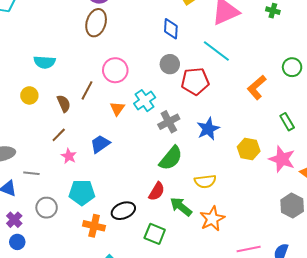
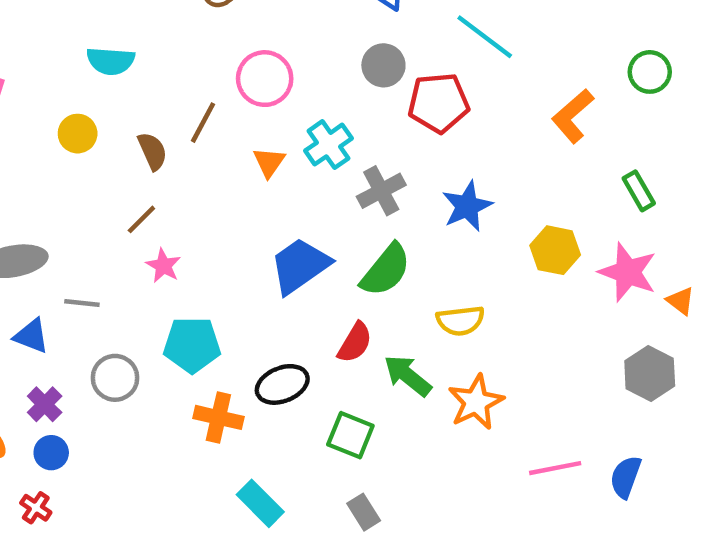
blue trapezoid: (100, 144) -> (300, 266), moved, size x1.4

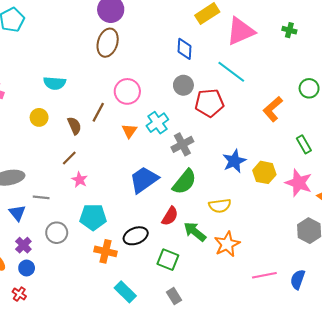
blue star: (467, 206) -> (234, 161), moved
blue triangle: (31, 336) -> (17, 213), turned 30

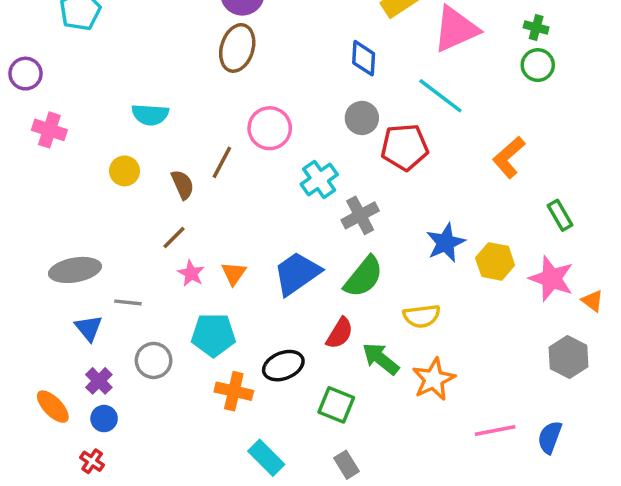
green circle: (309, 88) -> (538, 65), moved
orange triangle: (129, 131) -> (234, 273), moved

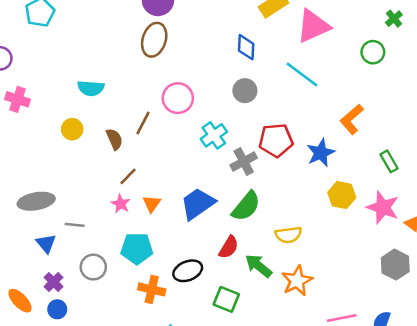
green cross: (536, 27) -> (394, 19), moved, turned 35
red pentagon: (405, 147) -> (276, 140), moved
brown line: (174, 238) -> (128, 176), moved
blue star: (446, 243) -> (321, 153), moved

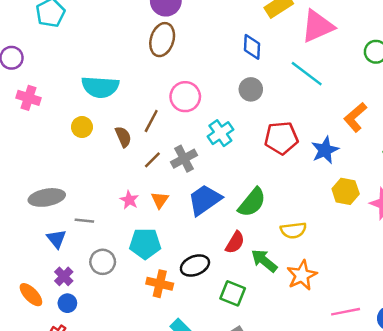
cyan semicircle: (91, 88) -> (100, 87), size x1.4
gray cross: (244, 161) -> (184, 159), moved
brown line: (128, 176) -> (152, 160), moved

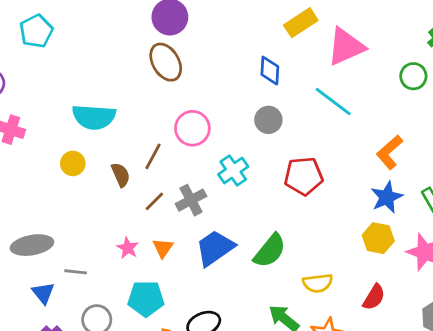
brown ellipse: (162, 40) -> (166, 62), turned -48
blue star: (325, 150) -> (387, 197), moved
red semicircle: (235, 242) -> (374, 297), moved

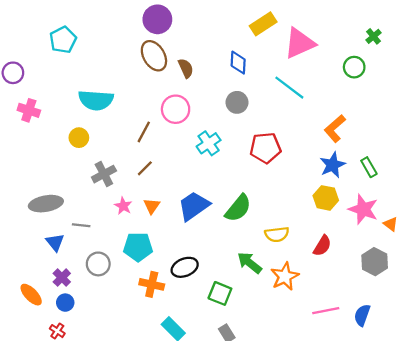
cyan pentagon: (36, 31) -> (63, 40), moved
brown semicircle: (121, 175) -> (186, 68), moved
gray cross: (191, 200) -> (104, 174), moved

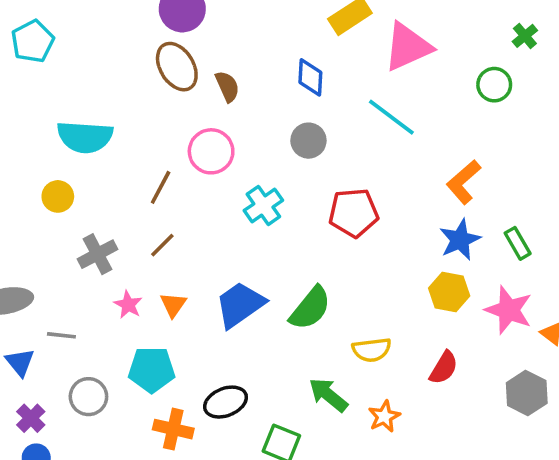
orange star: (285, 276) -> (384, 416), size x0.7

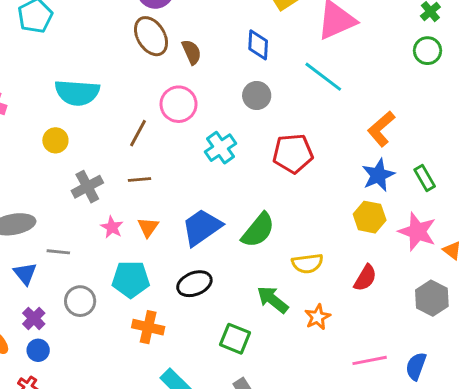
green circle: (494, 85) -> (428, 51), moved
brown line: (162, 245) -> (139, 179), turned 40
black ellipse: (226, 402) -> (194, 284), moved

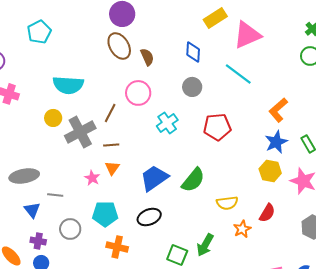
gray cross: (87, 187) -> (80, 132), moved, size x1.4
orange triangle: (148, 227) -> (112, 168), moved
green arrow: (273, 300) -> (205, 245), moved, turned -100
orange star: (317, 317) -> (242, 229), moved
purple cross: (34, 318) -> (38, 241), turned -35

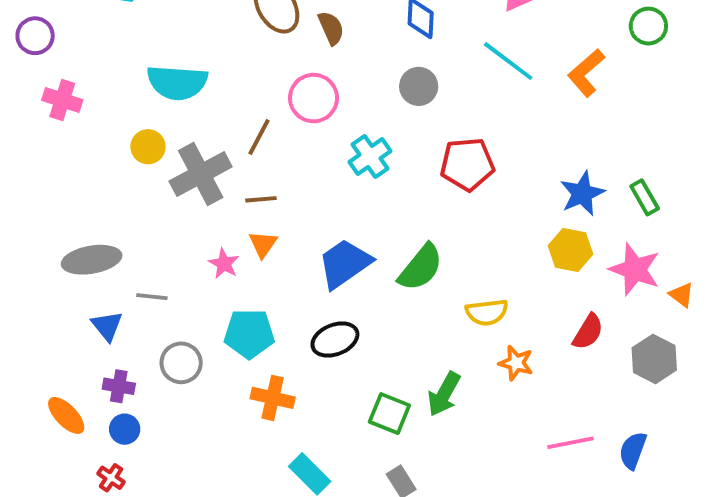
orange L-shape: (278, 110) -> (586, 73), moved
red semicircle: (267, 213) -> (588, 332), moved
orange star: (242, 229) -> (516, 363), turned -30

